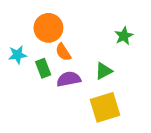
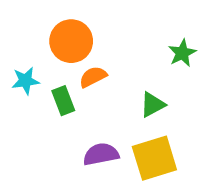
orange semicircle: (63, 52) -> (93, 77), turned 96
purple semicircle: (69, 79) -> (101, 154), moved

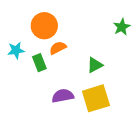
green star: (182, 53) -> (122, 27), moved

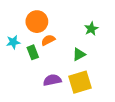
green star: (122, 27) -> (91, 29), moved

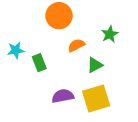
orange circle: (37, 22) -> (59, 16), moved
orange semicircle: (48, 40) -> (76, 45), moved

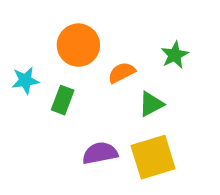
orange circle: (59, 16) -> (78, 45), moved
green rectangle: (39, 63) -> (63, 100), turned 42

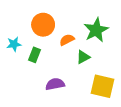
green star: (175, 55) -> (96, 30), size x1.6
yellow square: (153, 157) -> (103, 86), moved, turned 30

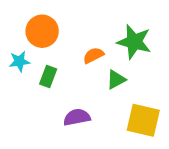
orange circle: (43, 25) -> (42, 31), moved
green star: (96, 30) -> (134, 42), turned -30

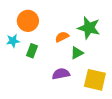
purple semicircle: (77, 117) -> (61, 74), moved

